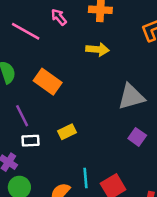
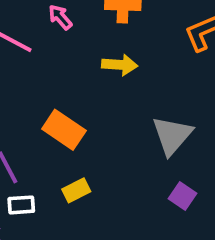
orange rectangle: (48, 82) -> (64, 130), moved
gray triangle: (131, 97) -> (172, 135), turned -32

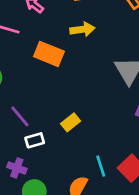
orange rectangle: (64, 130) -> (49, 54), moved

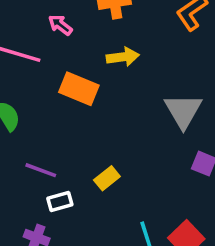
purple line: (20, 116) -> (41, 170), turned -30

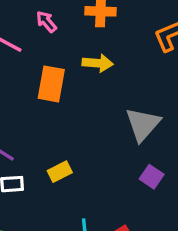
orange rectangle: (79, 89) -> (51, 84), turned 66

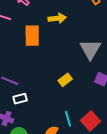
yellow rectangle: (60, 172) -> (65, 80), moved

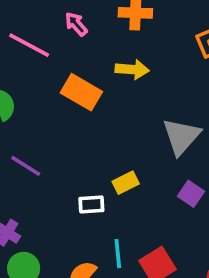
orange rectangle: (32, 36) -> (81, 92), turned -70
white rectangle: (20, 99) -> (91, 204), moved

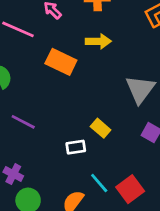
yellow rectangle: (126, 183) -> (101, 128), turned 72
cyan line: (118, 254) -> (99, 183), turned -30

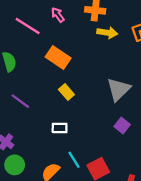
yellow arrow: (98, 41) -> (107, 33), moved
yellow rectangle: (101, 128) -> (66, 92), moved

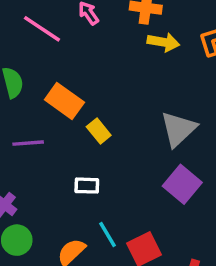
orange rectangle: (58, 57) -> (64, 101), moved
purple line: (20, 101) -> (28, 143), turned -42
purple square: (122, 125) -> (182, 184), size x1.5

